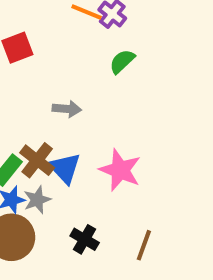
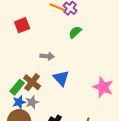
blue triangle: (65, 168) -> (61, 78), moved
pink star: (120, 170) -> (103, 87), moved

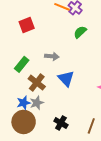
green rectangle: (17, 87) -> (22, 64), moved

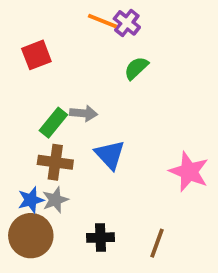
green rectangle: (22, 64) -> (53, 123), moved
brown cross: (37, 83) -> (55, 162), turned -30
black cross: (61, 123) -> (100, 238), turned -32

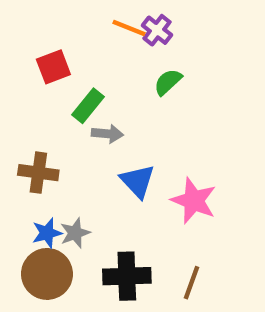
green rectangle: (53, 123) -> (88, 106), moved
brown cross: (55, 162) -> (38, 173), moved
pink star: (189, 172) -> (194, 201), moved
black cross: (100, 238) -> (127, 276), size x1.5

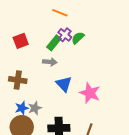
purple cross: (157, 30) -> (65, 35), moved
red square: (53, 67) -> (21, 41), moved
green rectangle: (88, 106) -> (54, 43), moved

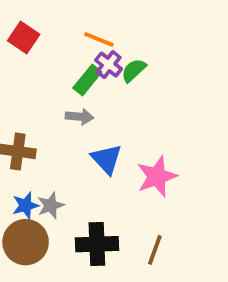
orange line: (60, 13) -> (99, 39), moved
red square: (21, 41) -> (24, 38), moved, turned -35
pink star: (90, 93) -> (157, 177), turned 30

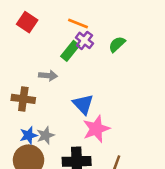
green semicircle: (134, 70) -> (117, 44), moved
gray arrow: (80, 117) -> (48, 76), moved
pink star: (157, 177) -> (96, 129), moved

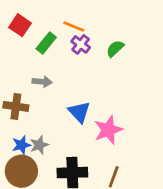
green rectangle: (70, 51) -> (46, 43), moved
pink star: (96, 129) -> (108, 130), moved

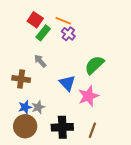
red square: (20, 25) -> (35, 20), moved
green semicircle: (115, 49) -> (94, 65), moved, size x1.5
gray arrow: (42, 82) -> (40, 61), turned -136

